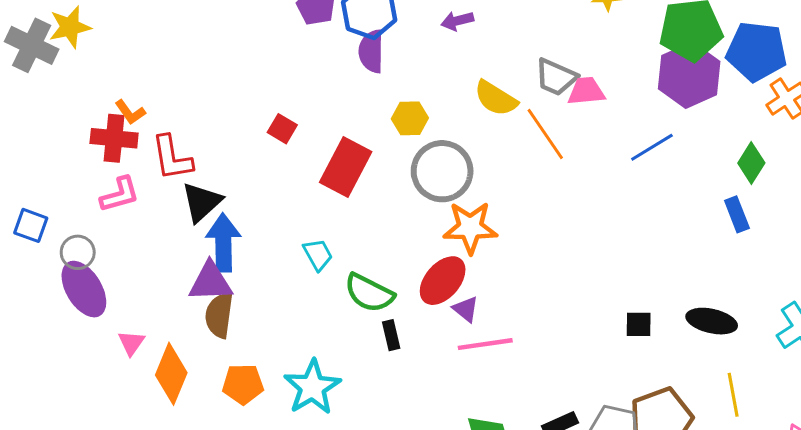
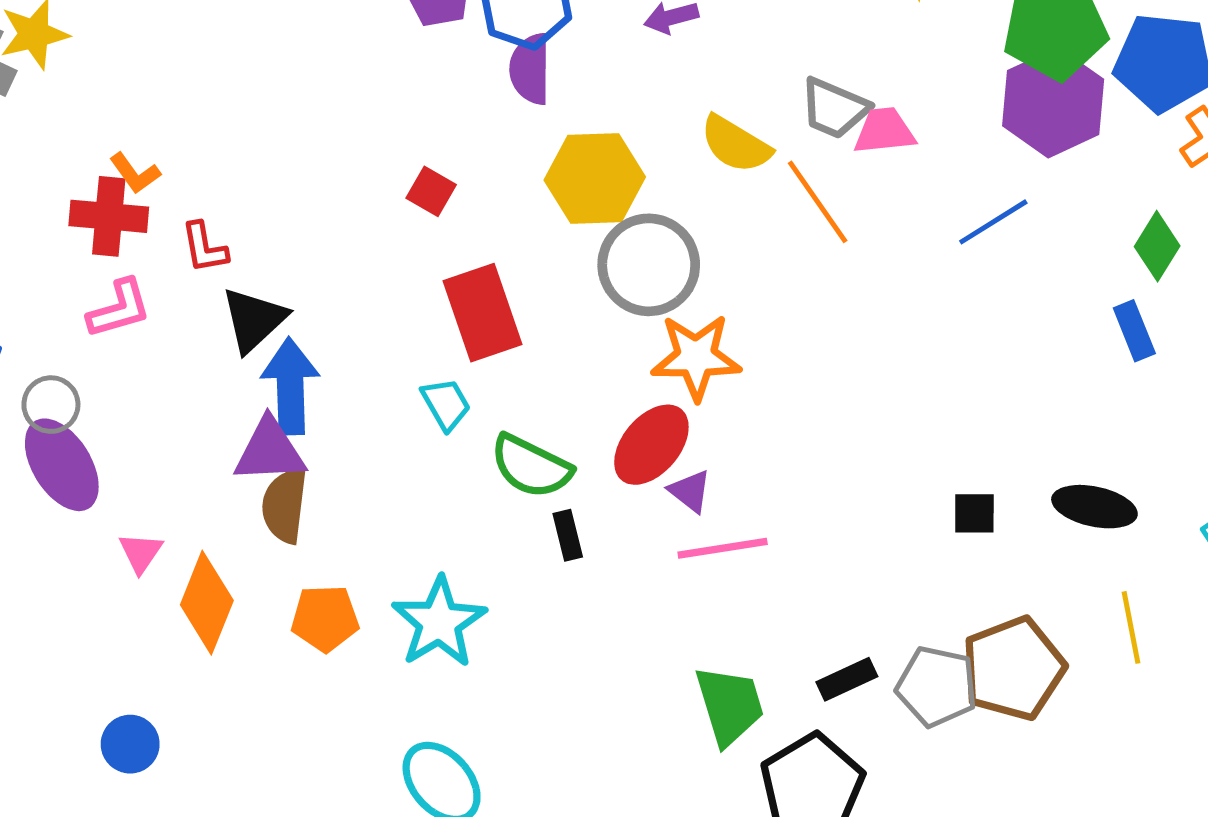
yellow hexagon: (410, 118) -> (595, 179), size x1.6
red square: (282, 129) -> (431, 191), moved
red L-shape: (172, 158) -> (204, 248), size x0.7
red rectangle: (346, 167) -> (483, 313), moved, turned -46

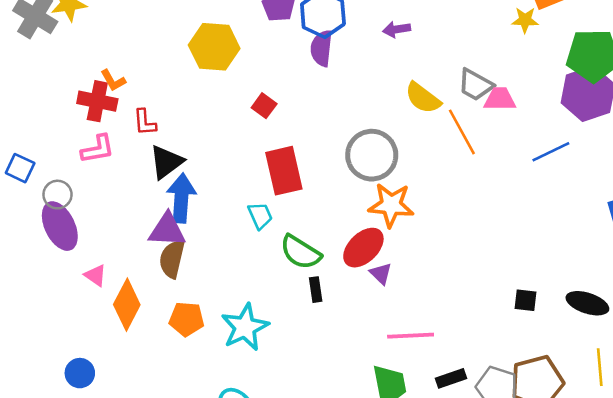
yellow hexagon: (595, 179) -> (214, 47), moved
pink line: (723, 548) -> (411, 336), moved
pink triangle: (141, 553) -> (96, 275), turned -35

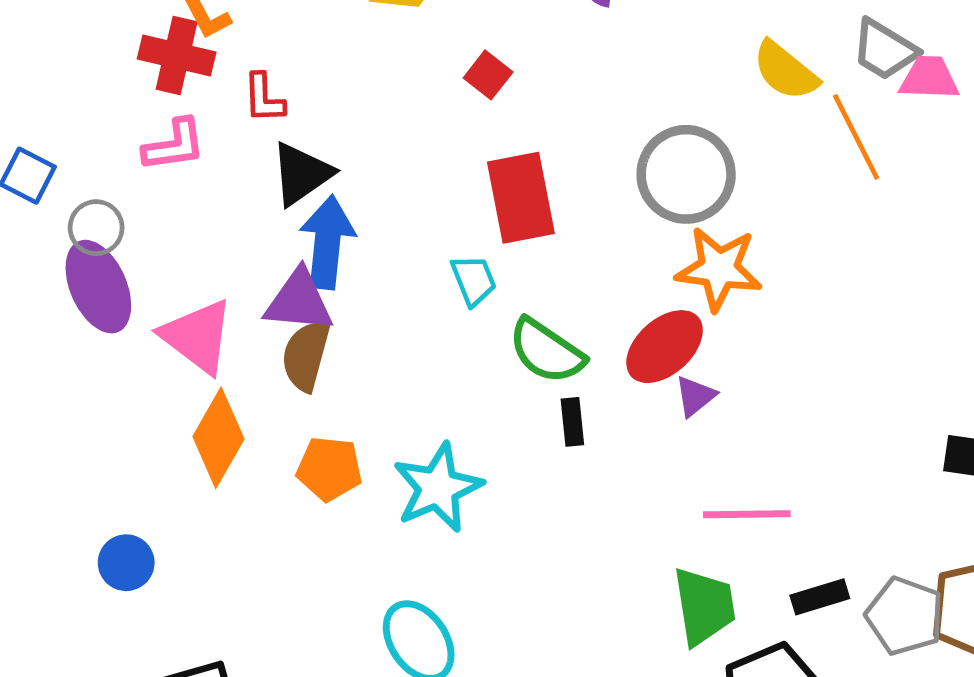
purple triangle: (381, 273) -> (695, 396), turned 35
pink triangle: (96, 275) -> (197, 336), moved, size x1.8

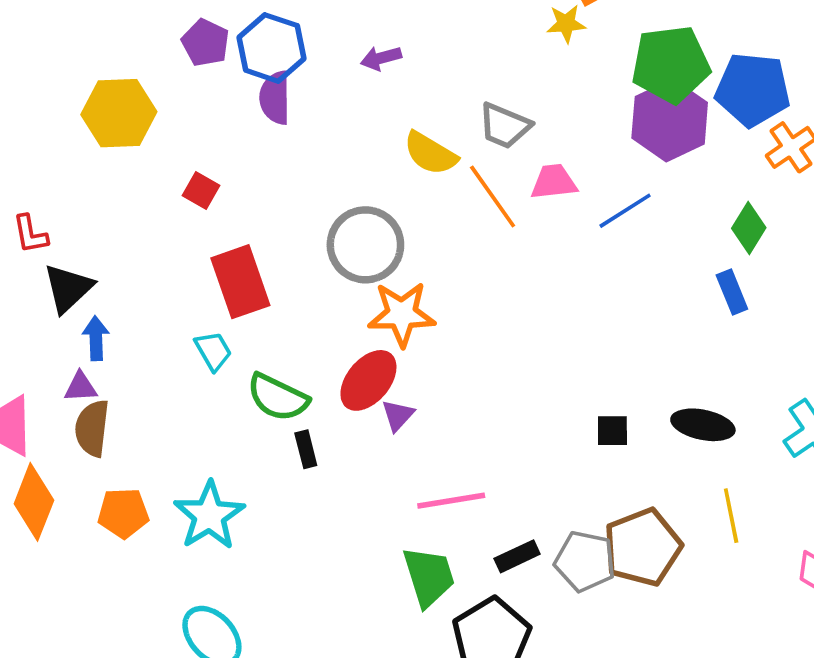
pink trapezoid: (929, 78) -> (554, 182), moved
blue arrow: (327, 242) -> (96, 338), size x0.6
purple triangle: (299, 301) -> (81, 387), size x0.6

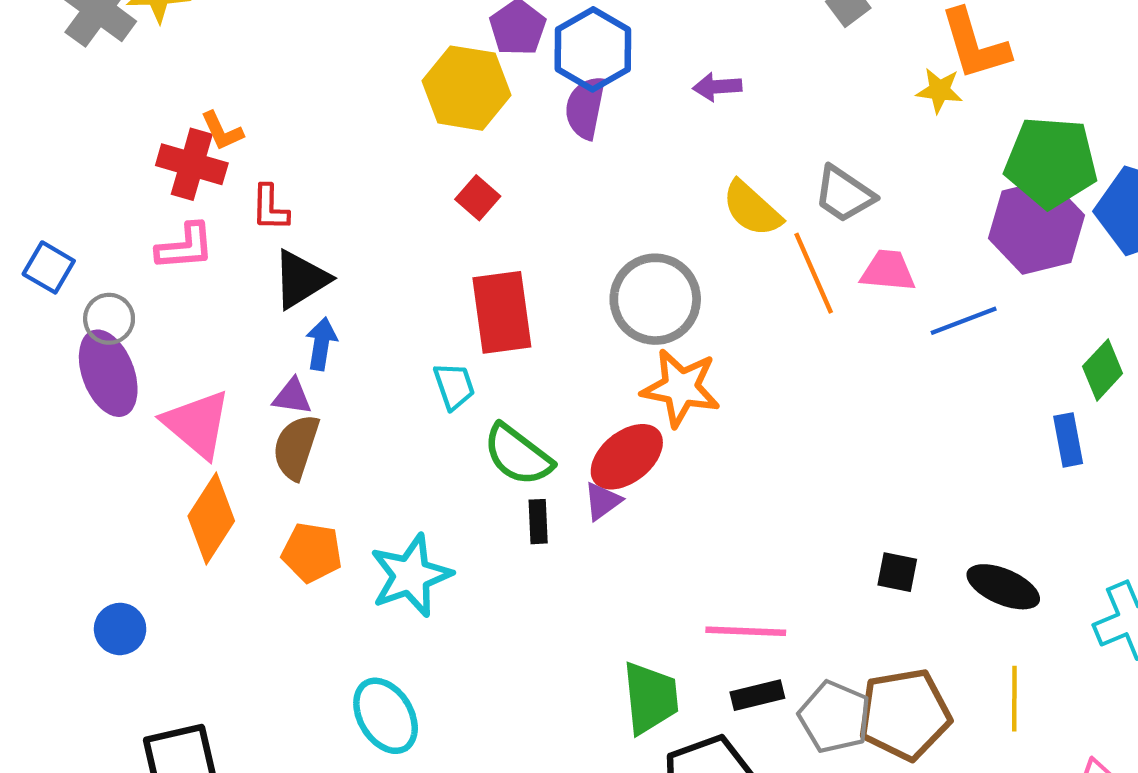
yellow hexagon: (119, 113) -> (466, 88), moved
purple triangle: (398, 415) -> (602, 501), moved
pink line: (451, 501) -> (746, 631), moved

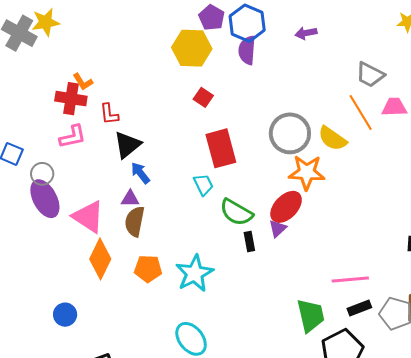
yellow semicircle: (752, 209) -> (332, 138), moved
blue arrow: (321, 344) -> (140, 173), turned -40

